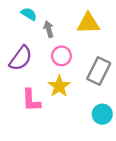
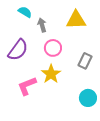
gray rectangle: (99, 71) -> (85, 61), size x0.7
pink L-shape: (31, 100) -> (27, 86), turned 70

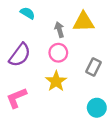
gray arrow: (42, 25) -> (59, 30), moved
pink L-shape: (27, 86) -> (16, 98), moved

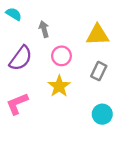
cyan semicircle: (27, 13) -> (14, 14), moved
yellow triangle: (84, 22) -> (98, 35), moved
gray arrow: (59, 30) -> (44, 29), moved

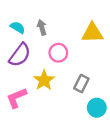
cyan semicircle: (14, 14) -> (18, 27), moved
gray rectangle: (99, 71) -> (81, 84), moved
yellow star: (59, 86) -> (44, 80), moved

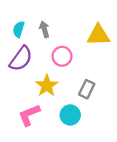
cyan semicircle: (18, 27) -> (19, 29), turned -104
pink L-shape: (16, 98) -> (29, 115), moved
cyan circle: (97, 108) -> (70, 115), moved

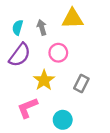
yellow triangle: (98, 35) -> (73, 19), moved
cyan circle: (70, 115) -> (63, 120), moved

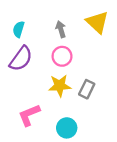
yellow triangle: (73, 19) -> (97, 22), moved, turned 45
gray arrow: (42, 27) -> (61, 29), moved
yellow star: (44, 80) -> (60, 86), moved, turned 30

